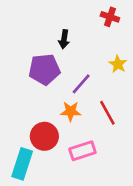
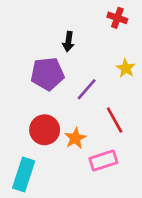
orange star: (71, 111) -> (75, 138), moved, turned -30
red circle: (44, 136) -> (45, 130), moved
pink rectangle: (82, 151) -> (103, 161), moved

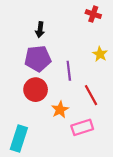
black arrow: (68, 42) -> (40, 30), moved
purple line: (87, 89) -> (69, 71), turned -48
red circle: (45, 130) -> (36, 90), moved

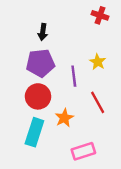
yellow star: (100, 54) -> (98, 62), moved
pink rectangle: (82, 127) -> (83, 151), moved
cyan rectangle: (19, 138) -> (34, 132), moved

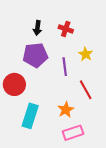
red cross: (100, 15) -> (66, 29), moved
red circle: (38, 96) -> (14, 84), moved
orange star: (64, 118) -> (66, 110), moved

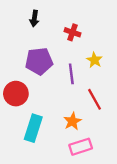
black arrow: (37, 28) -> (34, 18), moved

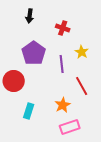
purple pentagon: (39, 61) -> (34, 53), turned -30
cyan rectangle: (33, 128) -> (29, 111), size x0.7

